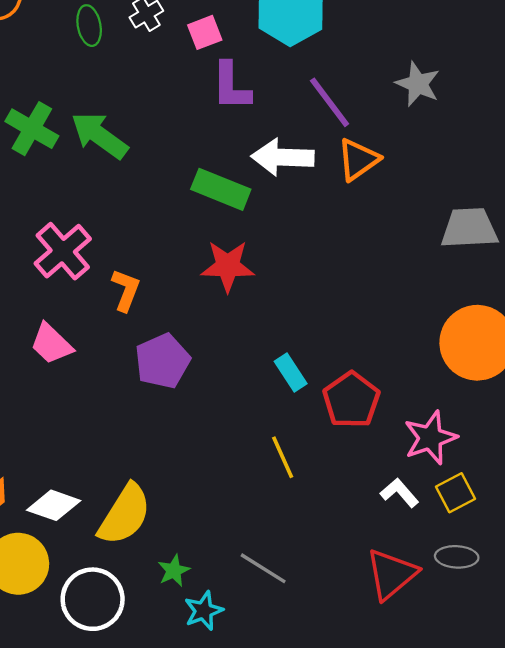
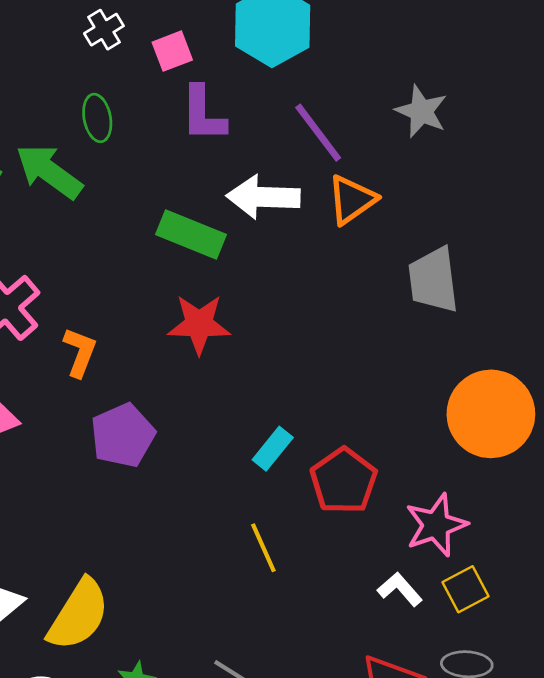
green ellipse: (89, 26) -> (97, 118), moved
gray trapezoid: (469, 228) -> (433, 280), moved, turned -94
cyan rectangle: (291, 373) -> (273, 449), turned 72

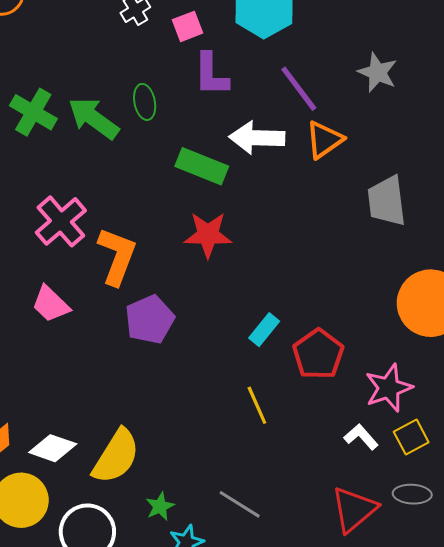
green ellipse: (97, 118) -> (145, 102), moved
orange L-shape: (80, 352) -> (117, 256), size x1.5

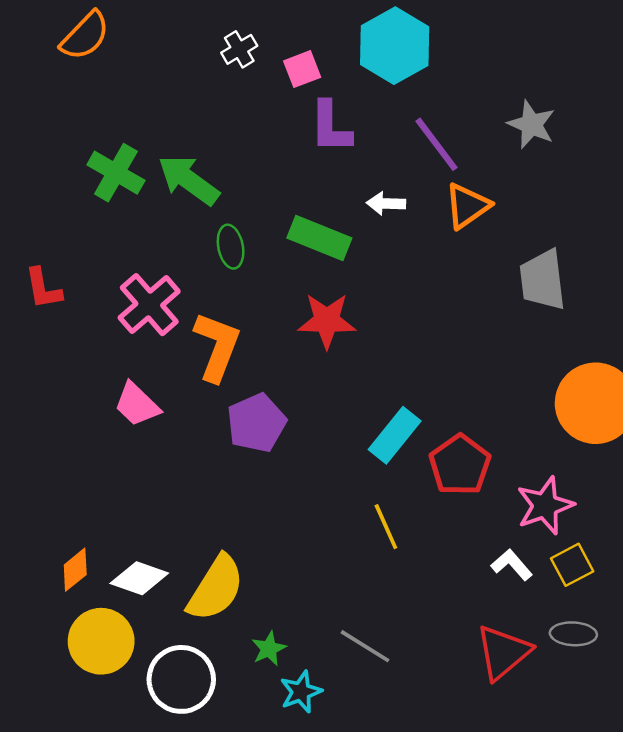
green ellipse: (145, 102) -> (231, 247), moved
white arrow: (257, 138) -> (386, 203), size x0.6
cyan rectangle: (264, 330) -> (395, 435), size x1.4

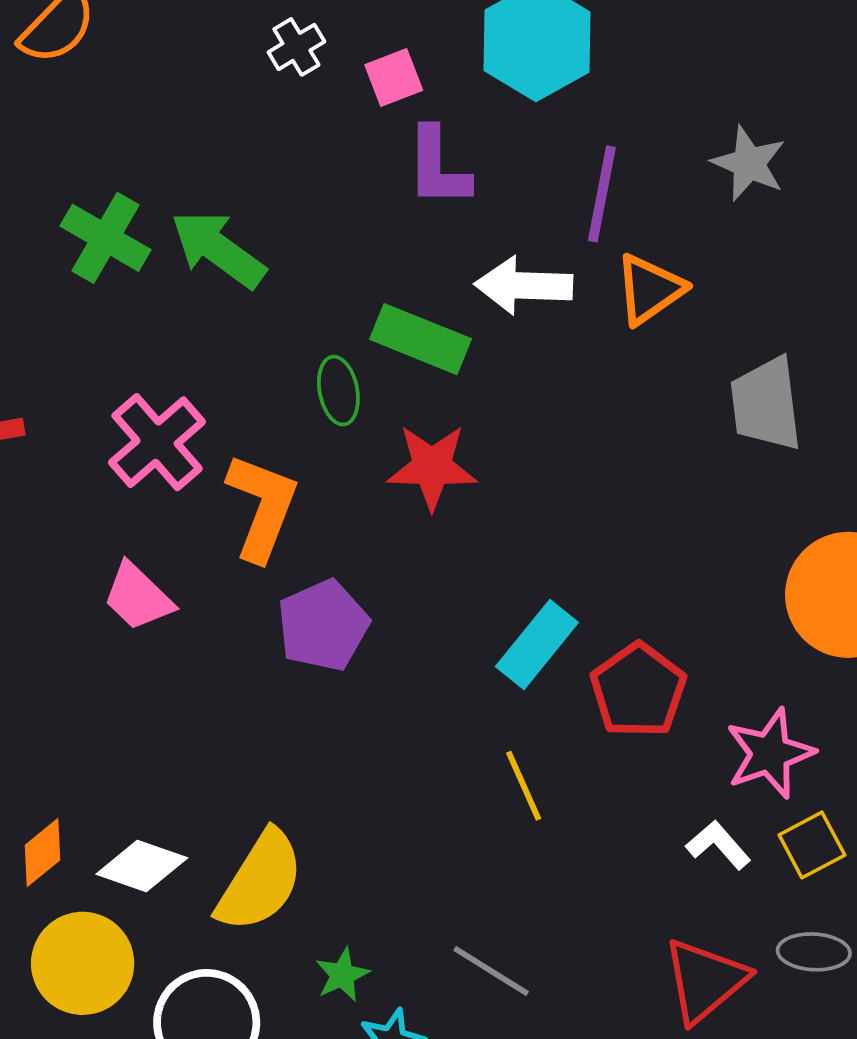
purple line: (437, 144) -> (602, 194), turned 48
white arrow: (386, 203) -> (524, 286), size x1.6
green ellipse: (231, 247) -> (338, 391), moved

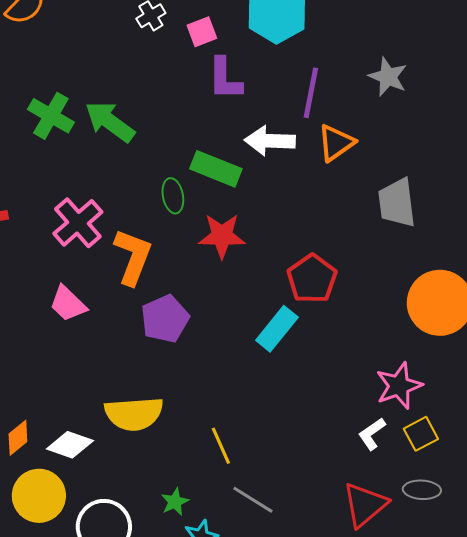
red pentagon: (638, 690) -> (312, 279), moved
yellow line: (524, 786) -> (221, 446), moved
white L-shape: (718, 845) -> (372, 434), turned -84
yellow semicircle: (260, 881) -> (134, 414), moved, turned 54

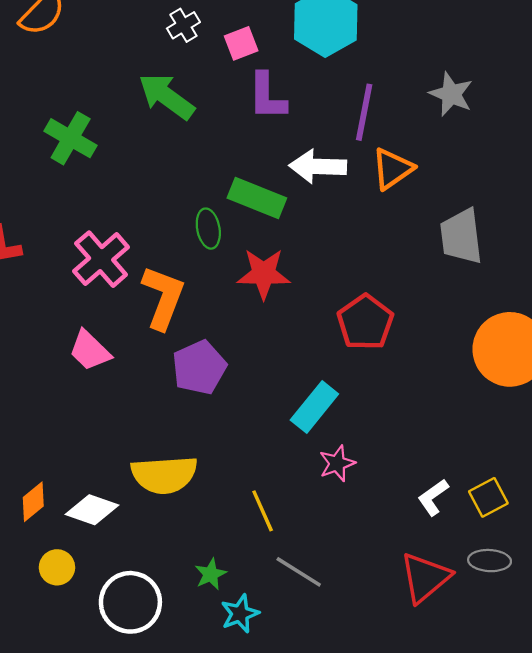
green arrow: (110, 122) -> (167, 96), moved
cyan rectangle: (277, 329) -> (314, 407), moved
pink star: (399, 386) -> (337, 463), moved, size x0.7
yellow circle: (39, 496) -> (57, 567), size x0.6

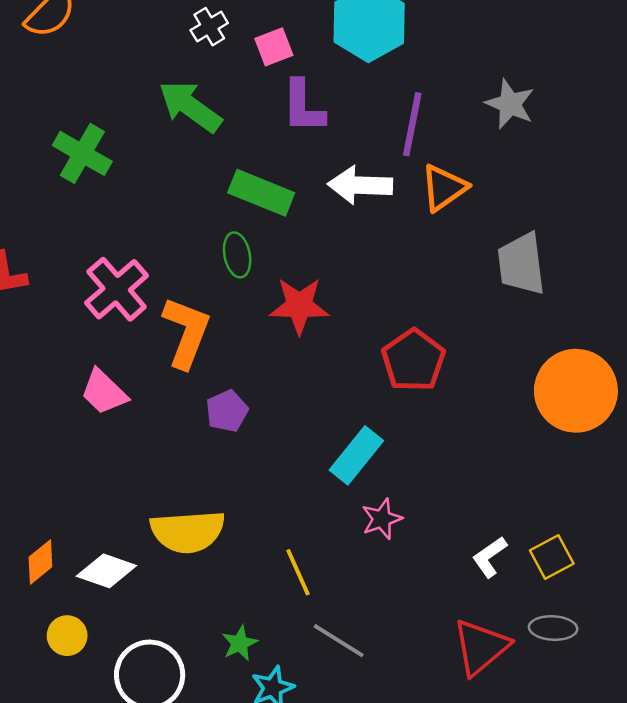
green rectangle: (257, 198) -> (261, 193), moved
purple pentagon: (199, 367) -> (227, 411), size x0.7

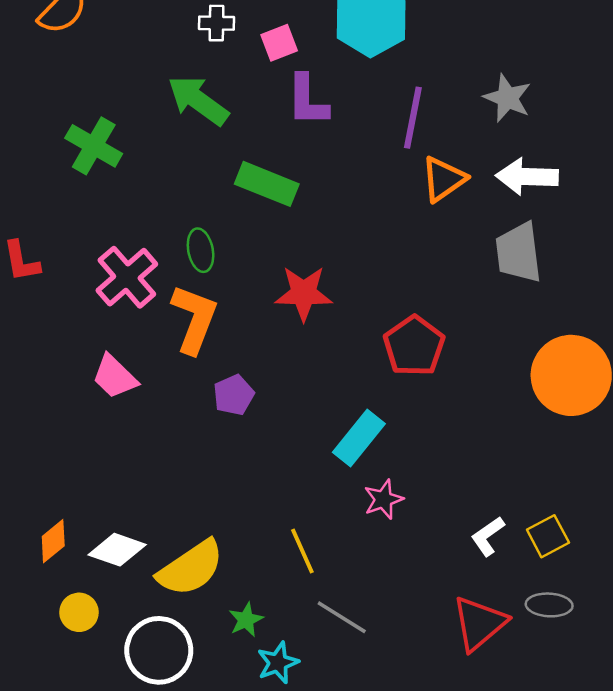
white cross: (209, 27) -> (216, 23), turned 32
white arrow: (360, 185) -> (527, 177), moved
green ellipse: (237, 255) -> (201, 250), moved
yellow semicircle: (188, 532) -> (191, 568), moved, turned -30

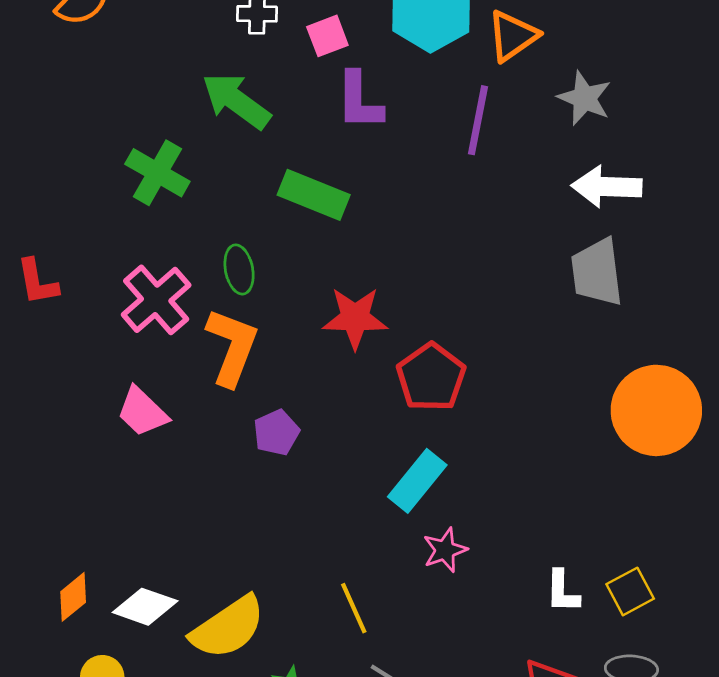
green cross: (94, 146) -> (157, 173), moved
orange triangle: (444, 179) -> (513, 36), moved
red pentagon: (414, 346) -> (431, 377), moved
white L-shape: (488, 536) -> (562, 591), turned -54

